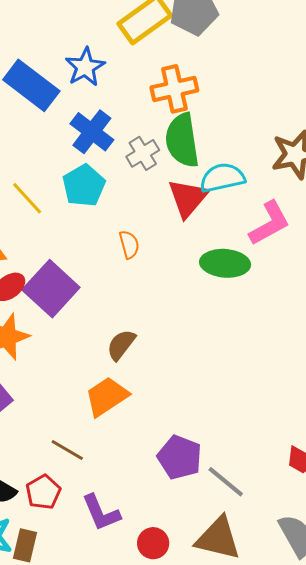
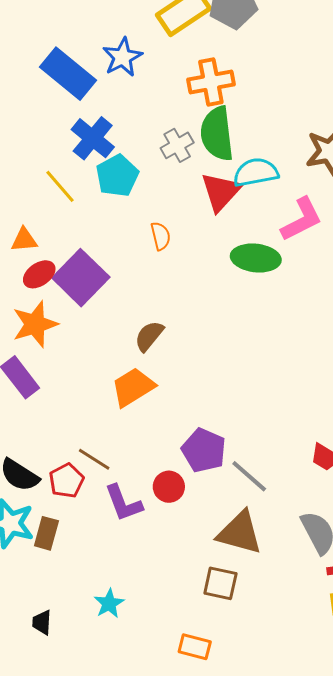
blue cross: (92, 132) -> (93, 138), moved
brown line: (67, 450) -> (94, 459), moved
red circle: (153, 543) -> (169, 487), moved

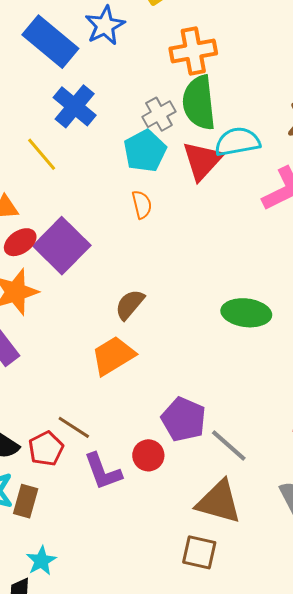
cyan pentagon: (117, 176) -> (145, 151), moved
green ellipse: (256, 258) -> (246, 313), moved
cyan star: (109, 603) -> (41, 561), moved

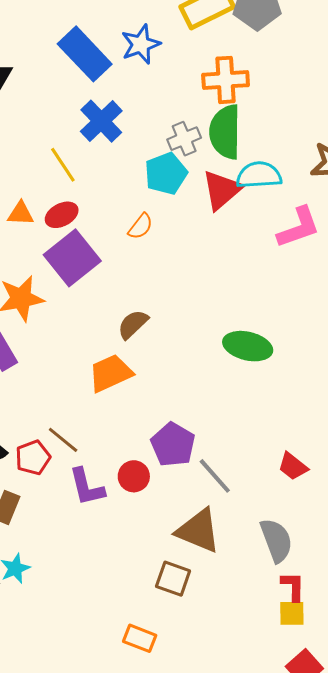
orange semicircle: (142, 205) -> (141, 226), moved, turned 44
red ellipse: (20, 242) -> (62, 215), moved

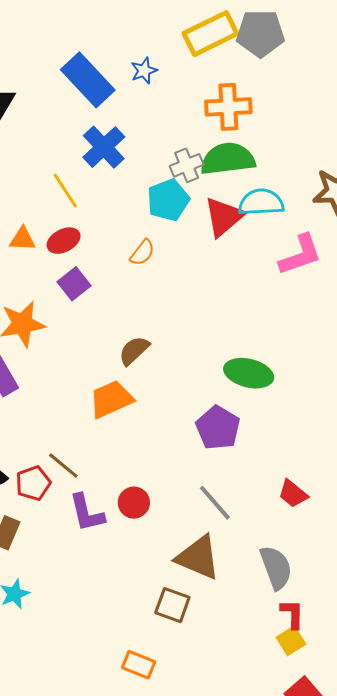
blue star: (141, 44) -> (144, 71), size x0.7
green semicircle: (225, 132) -> (228, 159), turned 82
purple square: (72, 258) -> (74, 284), size x0.6
purple pentagon: (173, 445) -> (218, 428), moved
yellow square: (292, 613) -> (291, 641), turned -32

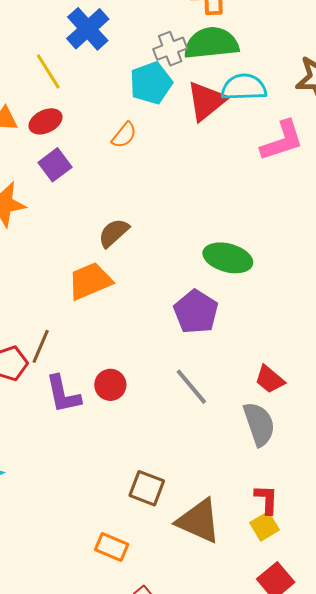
brown line: (63, 466) -> (41, 346), turned 72
brown triangle: (198, 557) -> (199, 521), moved
gray semicircle: (276, 568) -> (259, 424), moved

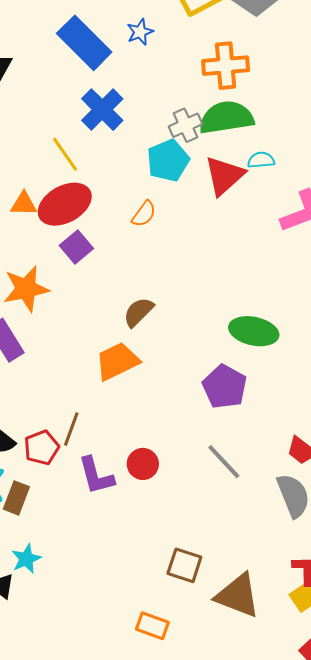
cyan semicircle: (244, 87) -> (261, 160), size x0.6
red ellipse: (46, 121) -> (65, 204), size x1.6

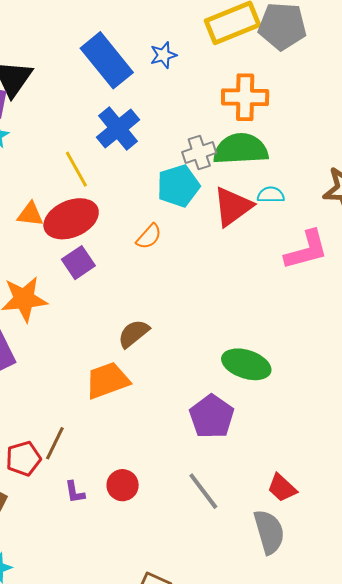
purple L-shape: (96, 476) -> (75, 492), size x0.6

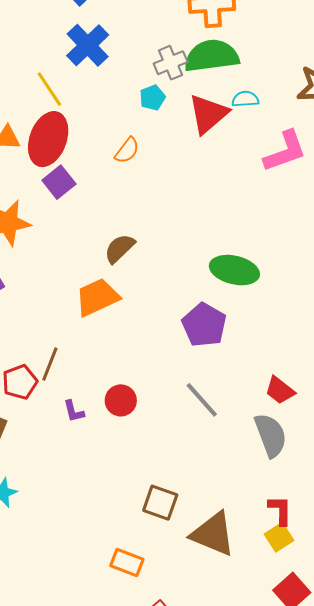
cyan pentagon: (178, 186) -> (152, 98), size x0.6
red ellipse: (71, 219) -> (48, 139), turned -42

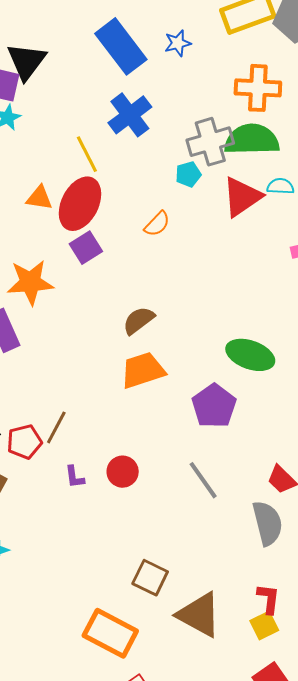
gray cross: (171, 63) -> (210, 142), size x1.4
orange trapezoid: (97, 297) -> (143, 370), moved
orange rectangle: (127, 562) -> (110, 633), size x1.6

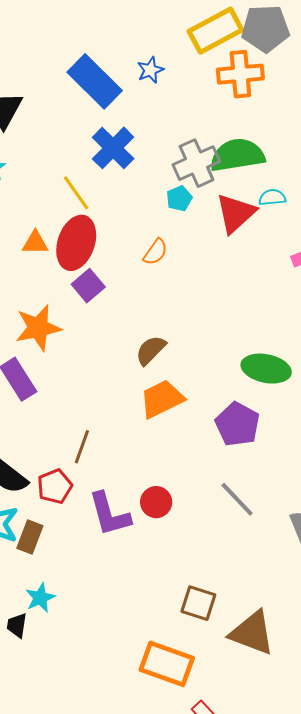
orange cross: (258, 88) -> (240, 74), moved
brown line: (56, 427) -> (82, 447), moved
purple L-shape: (75, 477) -> (109, 514), size x2.0

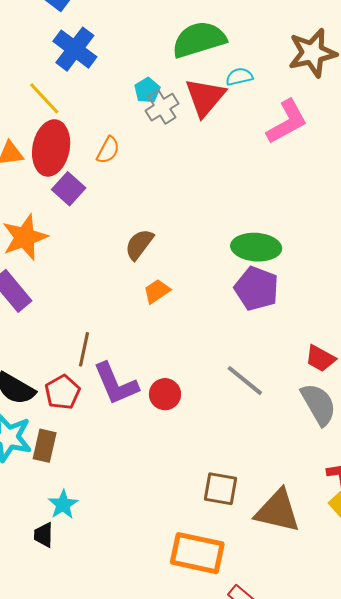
gray cross: (196, 163) -> (162, 107), moved, size x0.7
orange semicircle: (155, 252) -> (108, 150), moved
orange trapezoid: (162, 399) -> (157, 291), size x0.6
purple pentagon: (237, 424) -> (257, 289), moved
purple L-shape: (109, 514) -> (116, 384), moved

